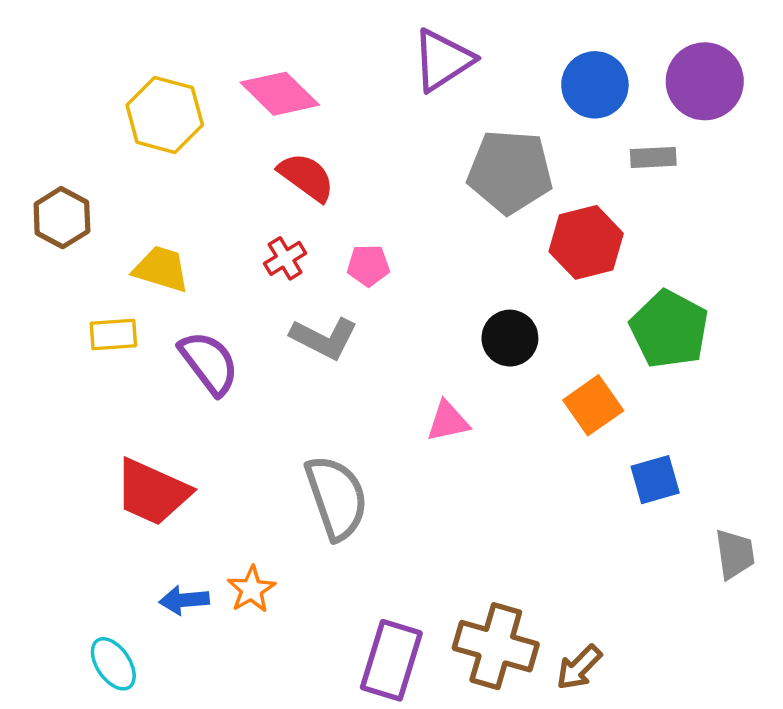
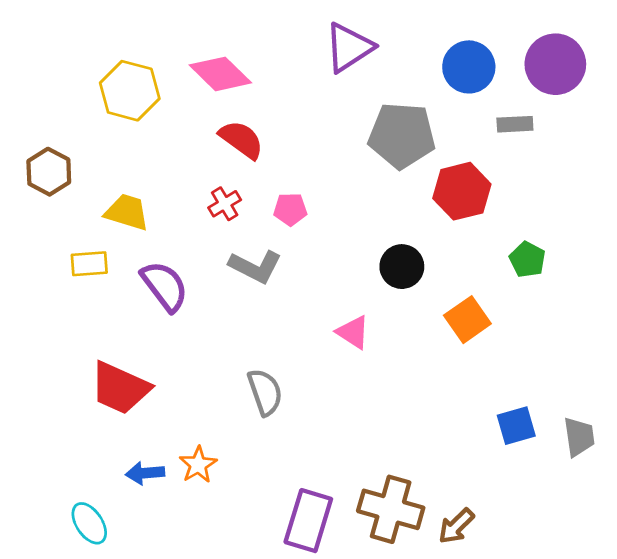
green pentagon: (669, 329) -> (527, 260), size x0.6
pink triangle: (448, 421) -> (353, 332), turned 45
blue square: (655, 480) -> (516, 426), moved
gray semicircle: (336, 497) -> (265, 392), size x0.7

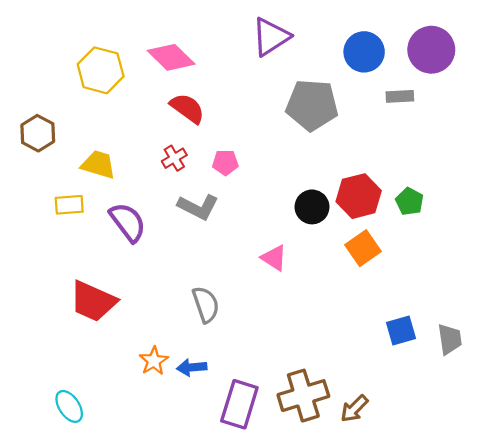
red hexagon: (462, 191) -> (359, 196), moved
blue arrow: (145, 473) -> (192, 367), moved
brown cross: (391, 509) -> (303, 396), turned -33

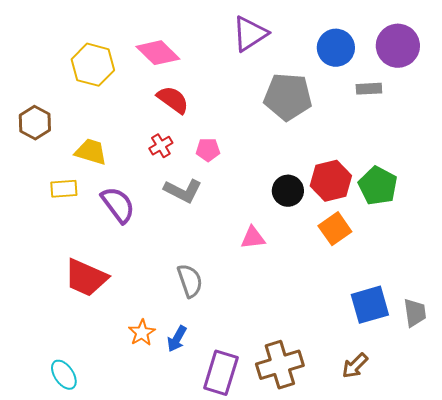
green pentagon: (410, 202) -> (378, 186), size x1.5
pink triangle: (274, 258) -> (253, 238), turned -40
blue square: (401, 331) -> (370, 305), size x1.4
blue arrow: (192, 367) -> (177, 339), turned -56
brown arrow: (354, 409) -> (355, 366), moved

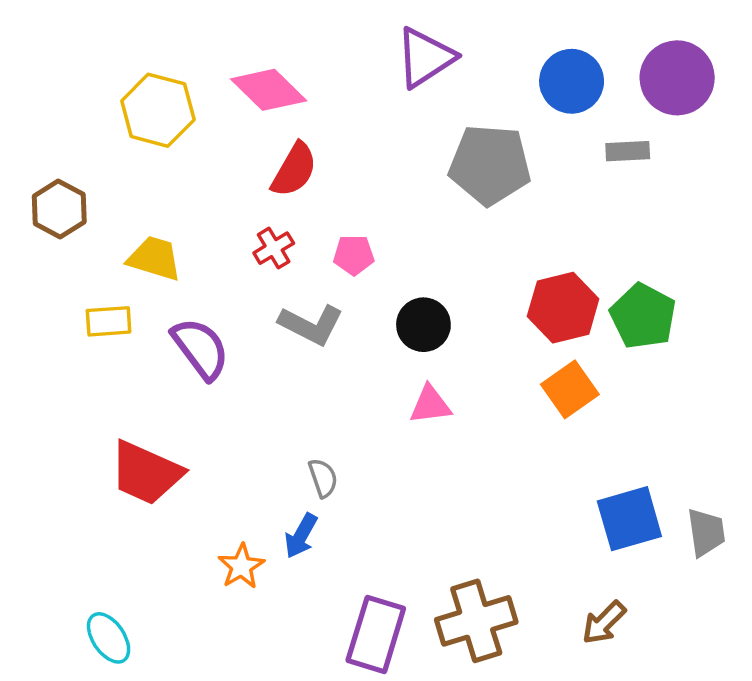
red semicircle: (173, 100) -> (294, 170), turned 84
black circle: (288, 191) -> (423, 325), moved
gray semicircle: (190, 281) -> (323, 478), size x0.7
blue arrow: (177, 339) -> (301, 536), moved

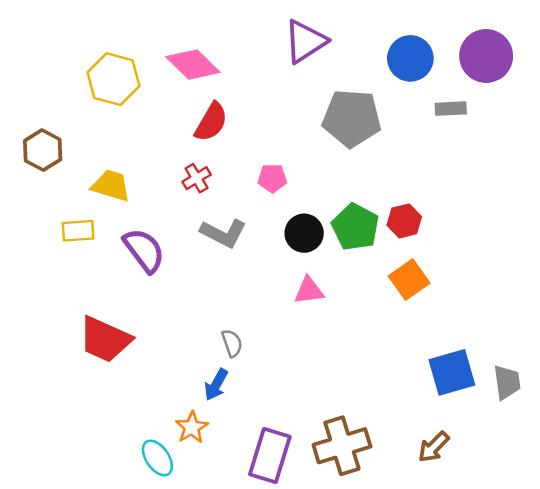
pink pentagon: (354, 255) -> (272, 178), moved
red hexagon: (563, 308) -> (404, 221), size x0.7
green pentagon: (643, 316) -> (355, 227), moved
orange star: (241, 566) -> (192, 427), moved
cyan ellipse: (109, 638) -> (157, 458), moved

